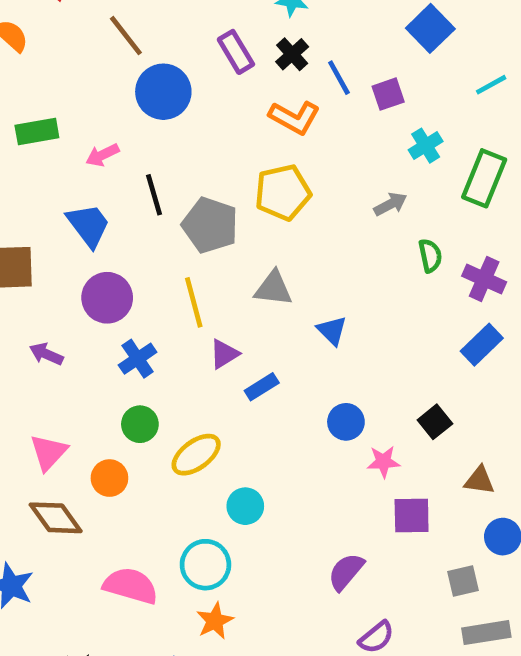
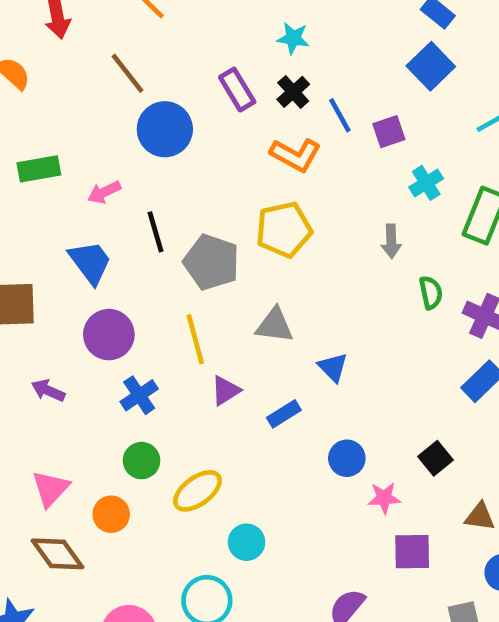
gray arrow: (390, 204) -> (391, 241), turned 116
blue rectangle: (262, 387) -> (284, 414), moved

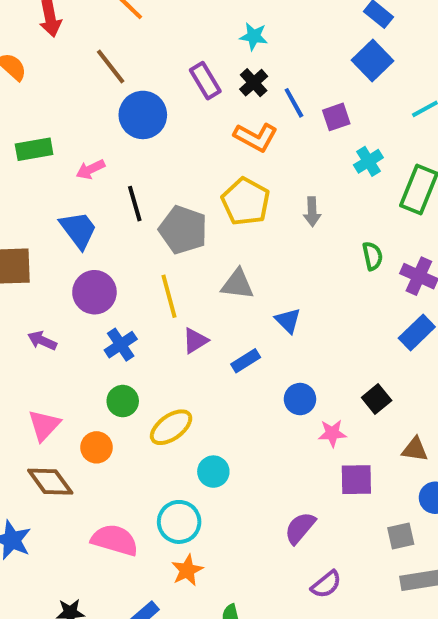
yellow pentagon: (284, 230) -> (246, 202), turned -30
gray arrow: (391, 241) -> (312, 212), moved

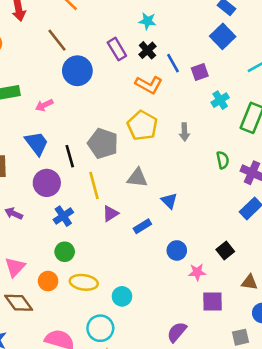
black line: (135, 204) -> (70, 156), moved
yellow ellipse: (171, 427) -> (84, 282), moved, turned 44

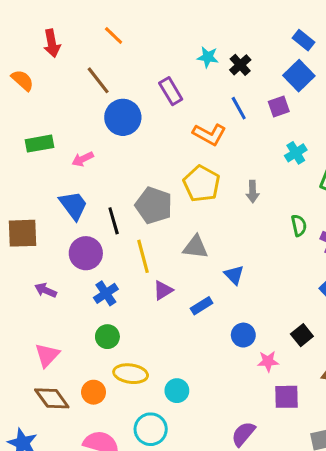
black cross: (147, 50) -> (240, 65), moved
purple square: (200, 72) -> (279, 107), moved
orange circle: (48, 281) -> (94, 392), moved

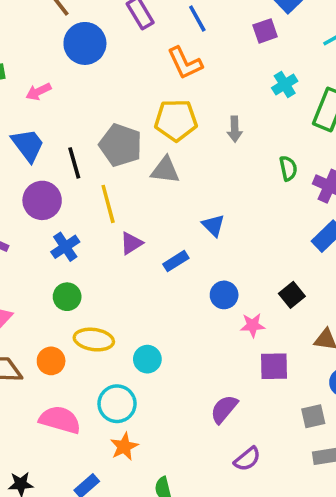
blue line: (239, 108) -> (197, 18), moved
orange L-shape: (209, 134) -> (185, 63), turned 36
yellow pentagon: (202, 184) -> (176, 120), turned -30
gray triangle: (195, 247) -> (165, 170), moved

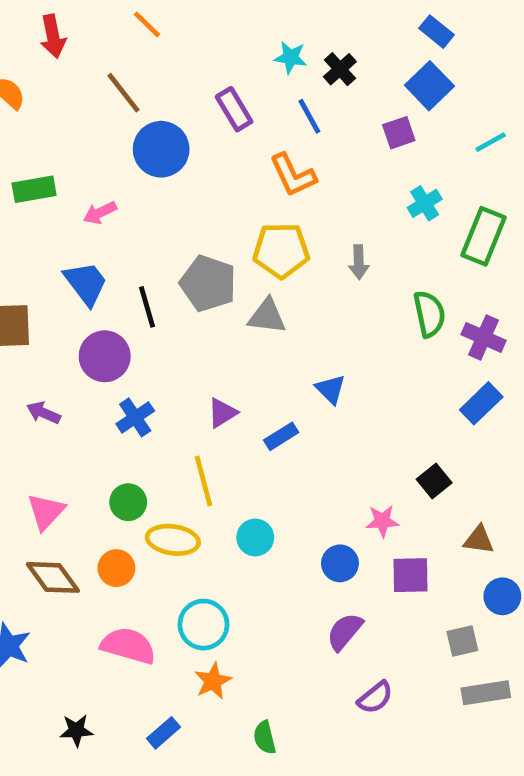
green semicircle: (288, 168) -> (429, 314), size x1.4
yellow line: (108, 204) -> (203, 481), moved
blue circle: (224, 295) -> (340, 563), moved
green circle: (67, 297) -> (128, 502), moved
cyan circle: (147, 359) -> (255, 537), moved

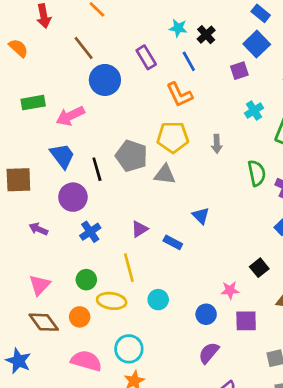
pink arrow: (100, 213) -> (70, 116), size x1.5
blue rectangle: (281, 436) -> (173, 242), turned 60

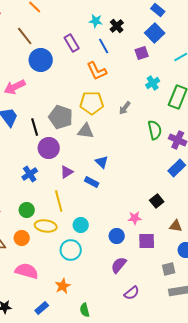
gray arrow: (217, 144) -> (125, 108), turned 40
purple circle: (73, 197) -> (49, 148), moved
blue triangle: (201, 216) -> (102, 162), moved
cyan circle: (129, 349) -> (71, 250), moved

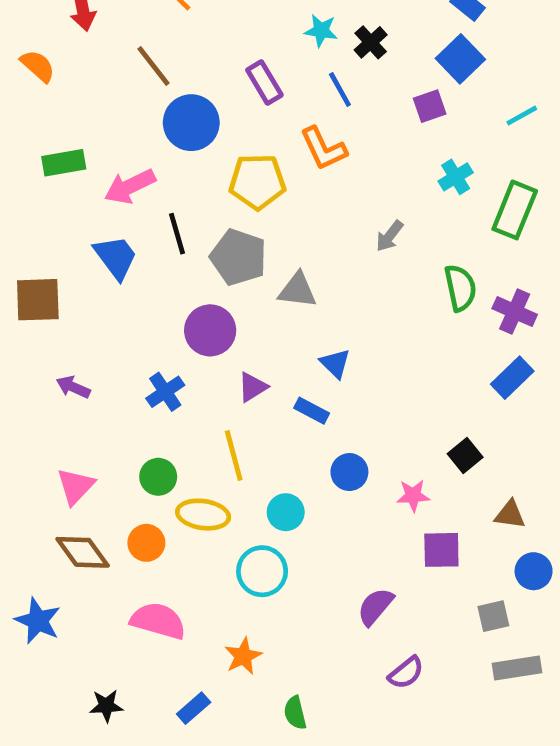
yellow pentagon: (92, 103) -> (257, 182), moved
black line: (35, 127) -> (177, 234), moved
blue circle: (117, 236) -> (349, 472), moved

